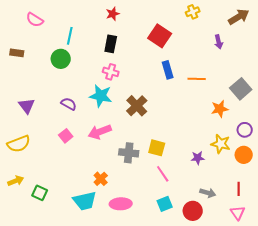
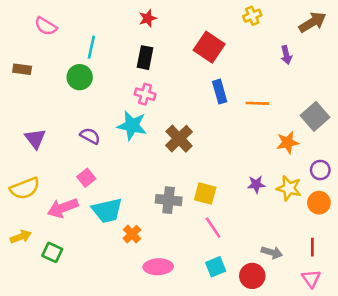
pink arrow: (100, 132) -> (63, 208), moved
purple star: (198, 158) -> (256, 184), moved
cyan trapezoid: (85, 201) -> (107, 211), moved

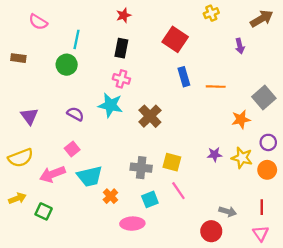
cyan square: (216, 267) -> (150, 199), moved

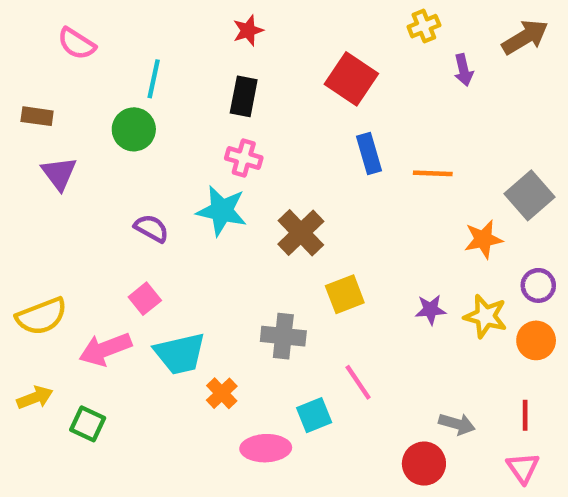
purple arrow: (240, 46) -> (464, 70), moved
purple triangle: (29, 116) -> (59, 173), moved
yellow square: (172, 162) -> (345, 294), moved, turned -36
cyan square: (150, 199) -> (314, 415), moved

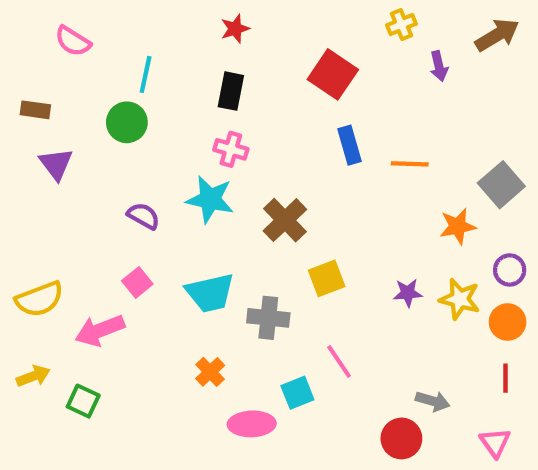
cyan trapezoid: (180, 354) -> (210, 293), moved
red line: (525, 415) -> (505, 378), moved

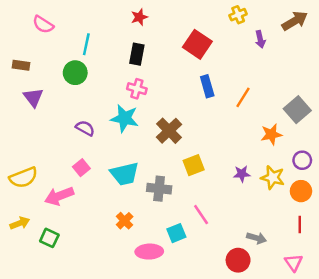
orange line: (410, 164) -> (243, 97), turned -60

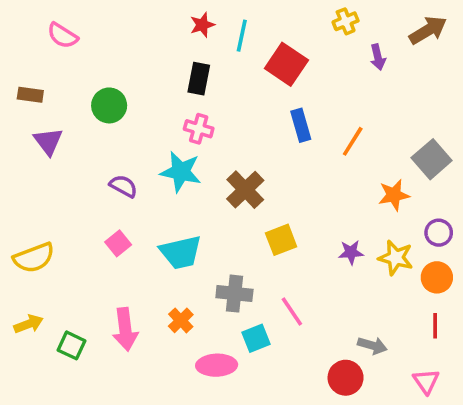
cyan line: (86, 44) -> (242, 36), moved
gray cross: (159, 189) -> (234, 294), moved
pink arrow: (59, 196) -> (125, 329), moved, turned -76

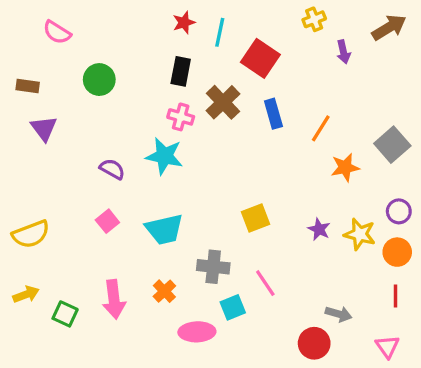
green circle: (109, 105) -> (99, 80), moved
brown cross: (245, 190) -> (223, 102), moved
orange star: (394, 195) -> (345, 167), moved
purple star: (351, 252) -> (319, 229), turned 30

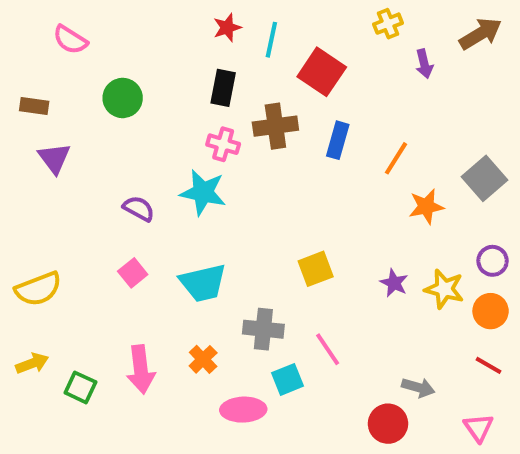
brown cross: (223, 102) -> (275, 126), turned 36
blue rectangle: (273, 114) -> (338, 140), turned 32
red line: (396, 296) -> (489, 365), turned -60

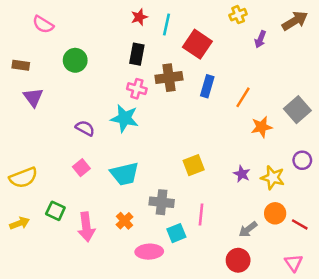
purple arrow: (424, 64) -> (260, 39), turned 35
orange circle: (491, 311) -> (275, 213), moved
pink line: (328, 349) -> (201, 215), turned 40
green square: (80, 387) -> (55, 211), moved
gray arrow: (418, 387) -> (248, 229), moved, turned 126

